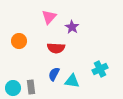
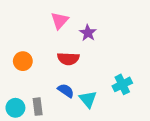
orange circle: (19, 41) -> (23, 61), moved
blue semicircle: (54, 74) -> (66, 91), turned 96
cyan triangle: (72, 81) -> (88, 99), turned 42

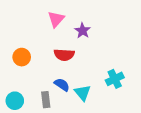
gray rectangle: (38, 107) -> (46, 100), moved

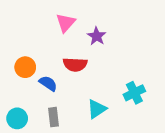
blue semicircle: (62, 85) -> (48, 83), moved
cyan triangle: (83, 93) -> (97, 109), turned 36

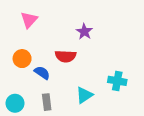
pink triangle: (66, 23) -> (29, 20), moved
cyan cross: (134, 93) -> (117, 81), turned 36

